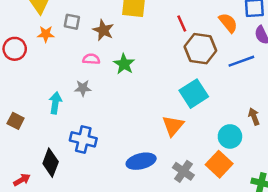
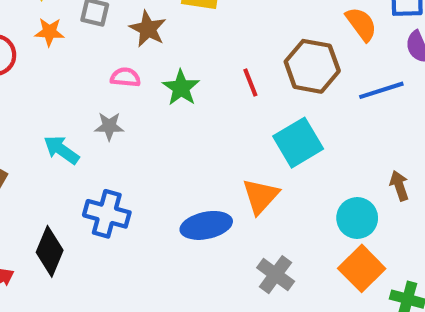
red line: (182, 23) -> (250, 83), moved
cyan arrow: (55, 103) -> (61, 150), turned -65
blue ellipse: (141, 161) -> (206, 225), moved
orange square: (219, 164) -> (362, 268), moved

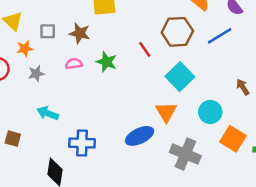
gray star: (109, 126) -> (36, 74), moved
cyan circle: (357, 218) -> (210, 112), moved
gray cross: (276, 275) -> (185, 154), size x1.4

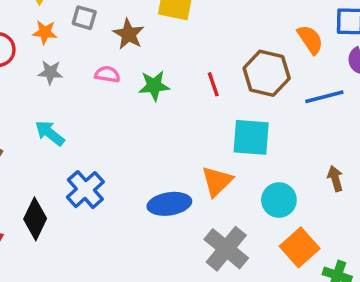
green star: (106, 62) -> (154, 86), turned 30
cyan square: (180, 77) -> (251, 137), turned 32
blue cross: (82, 143) -> (85, 190), turned 30

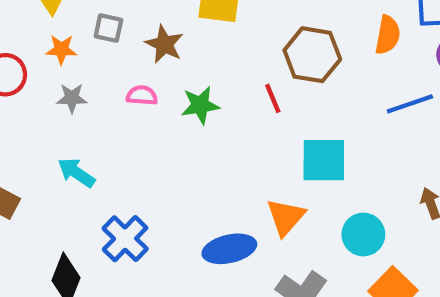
orange semicircle: (310, 40) -> (388, 35), turned 48
brown hexagon: (267, 73) -> (312, 55), moved

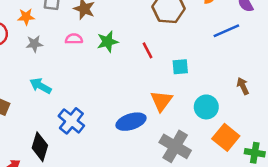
red line: (273, 98) -> (147, 50), moved
cyan square: (324, 160) -> (180, 67), size x0.6

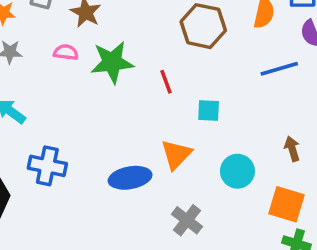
green star: (108, 42) -> (112, 62), size x1.4
blue cross: (71, 121) -> (47, 166), turned -35
orange square: (226, 137) -> (287, 204), moved, turned -30
gray cross: (175, 146) -> (187, 220), size x0.7

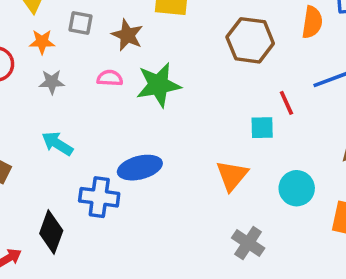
red line: (166, 82) -> (286, 103), moved
blue ellipse: (130, 178) -> (140, 168), moved

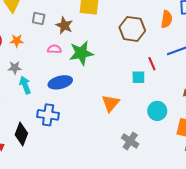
orange star: (42, 42) -> (17, 41), moved
gray star: (52, 82) -> (15, 68), moved
cyan arrow: (57, 144) -> (25, 85), turned 36
blue ellipse: (140, 168) -> (60, 82), moved
orange triangle: (232, 176) -> (111, 103), moved

